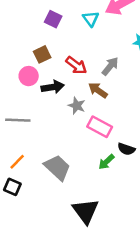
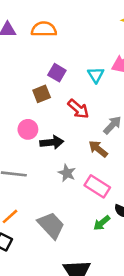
brown square: (42, 54) -> (42, 94), moved
red arrow: (76, 65) -> (78, 109), moved
gray star: (77, 106) -> (67, 173), moved

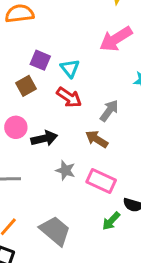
cyan triangle: (96, 75) -> (70, 68), moved

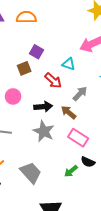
cyan triangle: (70, 68) -> (69, 64), moved, turned -40
black arrow: (44, 138) -> (43, 107), moved
gray star: (65, 170) -> (44, 131), size x1.5
pink rectangle: (101, 181) -> (78, 138), moved

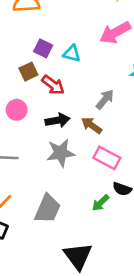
cyan triangle: (69, 64) -> (72, 53), moved
red arrow: (53, 81) -> (53, 85), moved
gray star: (44, 131) -> (61, 153), turned -30
gray trapezoid: (31, 173) -> (48, 209), turned 70

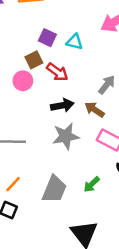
pink circle: (17, 110) -> (23, 81), moved
green arrow: (101, 203) -> (92, 184), moved

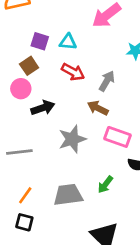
red arrow: (57, 72) -> (73, 72), moved
black arrow: (62, 105) -> (43, 108), moved
gray trapezoid: (54, 189) -> (68, 195), turned -112

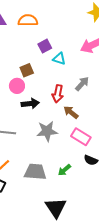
purple square: (40, 41) -> (45, 46), moved, turned 32
red arrow: (73, 72) -> (58, 94), moved, turned 60
gray arrow: (107, 81) -> (82, 84), moved

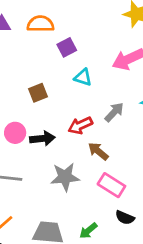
purple square: (45, 46) -> (67, 47), moved
pink circle: (17, 86) -> (15, 133), moved
red arrow: (58, 94) -> (80, 125), turned 54

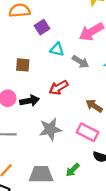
brown square: (38, 93) -> (23, 65), turned 32
gray arrow: (114, 112) -> (80, 62), moved, turned 84
brown arrow: (98, 151) -> (94, 106), moved

